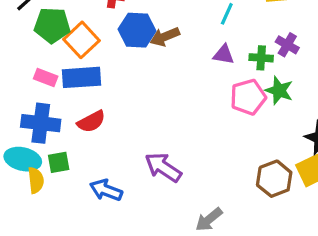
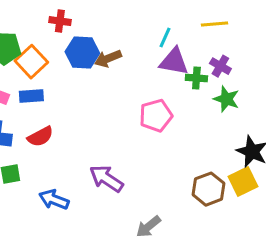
purple triangle: (224, 55) -> (174, 62), moved, size x1.5
blue rectangle: (82, 77) -> (31, 96), size x0.7
green star: (279, 91) -> (226, 99), moved
pink pentagon: (248, 97) -> (156, 116), moved

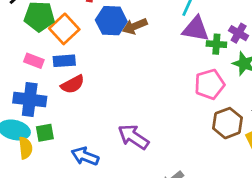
pink pentagon: (156, 116) -> (210, 84), moved
red semicircle: (40, 137) -> (73, 84), moved
brown hexagon: (208, 189) -> (228, 123), moved

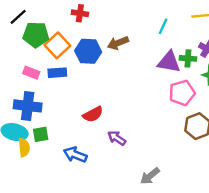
blue hexagon: (111, 21) -> (88, 51), moved
purple triangle: (196, 29) -> (169, 62), moved
red semicircle: (73, 84) -> (93, 114), moved
purple arrow: (133, 137) -> (117, 138), size x0.7

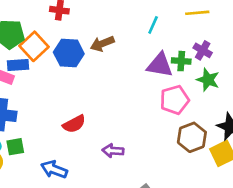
blue rectangle: (57, 73) -> (18, 65), moved
purple arrow: (117, 138) -> (113, 151), moved, turned -30

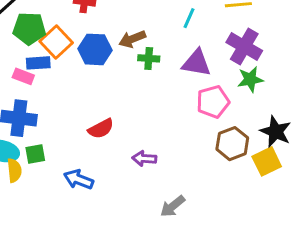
purple cross: (203, 50) -> (244, 46), size x1.6
green cross: (181, 61) -> (149, 58), moved
green star: (208, 80) -> (250, 79), turned -30

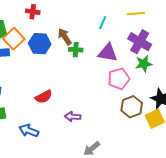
brown arrow: (132, 39) -> (65, 37), turned 78

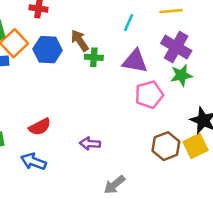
red semicircle: (44, 97) -> (40, 127), moved
brown hexagon: (132, 107) -> (166, 146), moved

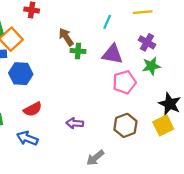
purple cross: (176, 47) -> (147, 42), size x0.7
blue hexagon: (48, 50) -> (21, 74), moved
brown hexagon: (166, 146) -> (125, 125), moved

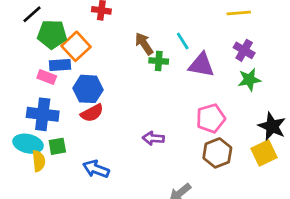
cyan line: (107, 22) -> (183, 41), moved, turned -56
pink pentagon: (124, 82) -> (211, 118), moved
red semicircle: (33, 109) -> (92, 113), moved
purple arrow: (75, 123) -> (153, 138), moved

